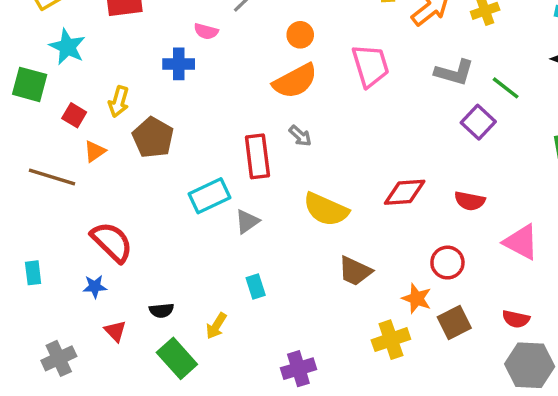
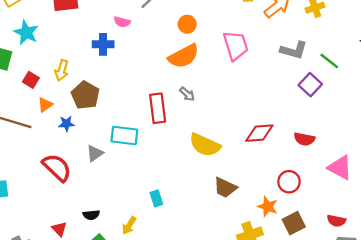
cyan rectangle: (209, 196) -> (124, 136), turned 32
gray triangle: (247, 221) -> (95, 153), moved
blue star: (95, 287) -> (66, 124), moved

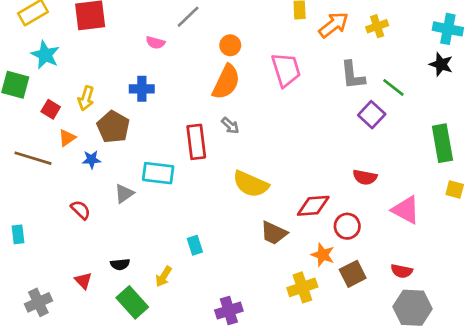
blue cross: (103, 44) -> (142, 89), moved
gray L-shape: (294, 50) -> (353, 75), turned 68
orange semicircle: (184, 56) -> (226, 82), turned -36
red diamond: (259, 133) -> (313, 206), moved
red semicircle: (57, 167) -> (81, 210), size x0.6

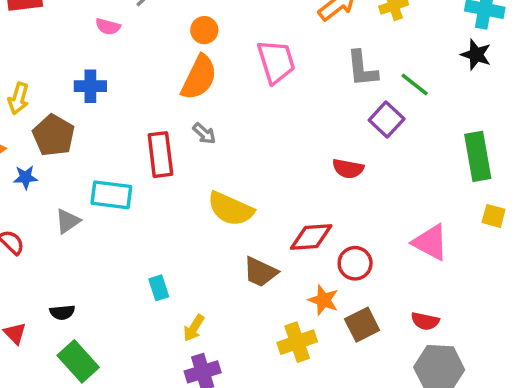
red semicircle: (365, 177) -> (348, 169), moved
yellow arrow: (164, 277) -> (194, 328), moved

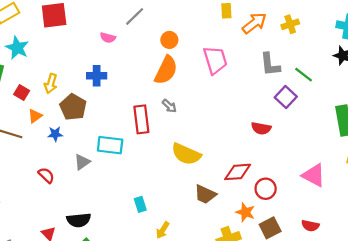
black semicircle: (62, 312) -> (79, 220), size x1.5

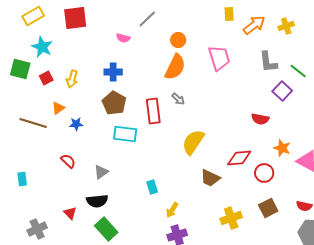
red square: (22, 93) -> (46, 78), moved, turned 32
brown pentagon: (73, 107) -> (114, 103), moved
yellow semicircle: (186, 154) -> (193, 142), turned 100
gray triangle: (82, 162) -> (101, 172), moved
orange star: (245, 212) -> (282, 148), moved

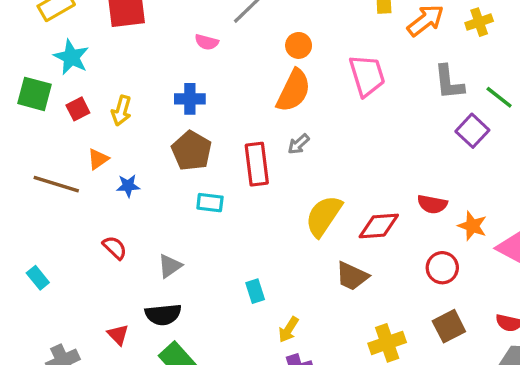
gray arrow: (178, 99) -> (299, 144), turned 96
red semicircle: (260, 119) -> (432, 204), moved
cyan rectangle: (125, 134) -> (210, 203), size x0.7
red diamond: (239, 158) -> (379, 226), moved
cyan rectangle: (22, 179) -> (38, 278), turned -32

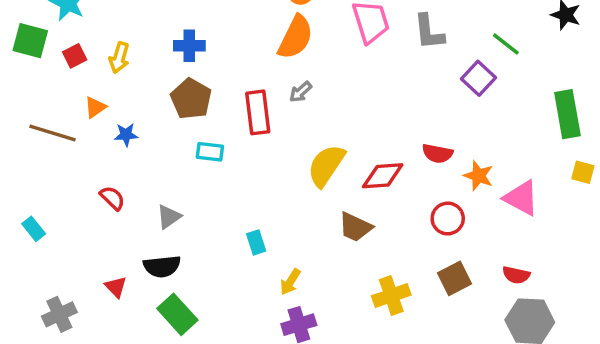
gray L-shape: (449, 82) -> (429, 32), moved

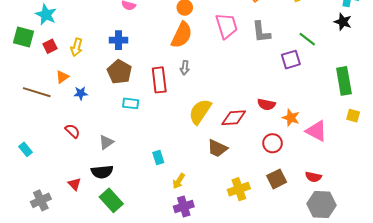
purple square: (478, 78) -> (291, 60), turned 30
gray arrow: (301, 92) -> (185, 68), turned -40

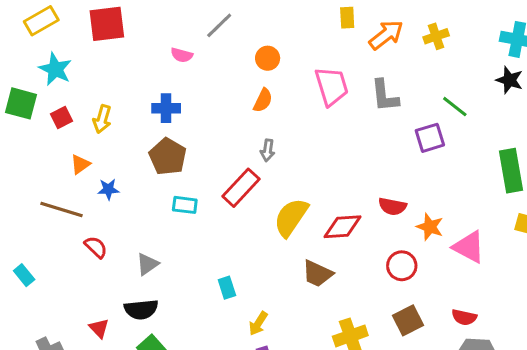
orange semicircle: (182, 35) -> (263, 100), size x0.6
red rectangle: (159, 80) -> (241, 188), moved, turned 50
brown line: (37, 92) -> (62, 210), moved

